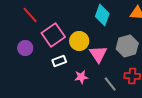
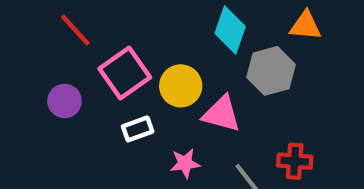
gray hexagon: (127, 46) -> (271, 71), moved
pink triangle: (98, 54) -> (222, 114), turned -42

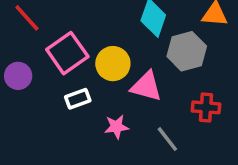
red cross: (295, 161) -> (206, 107), moved

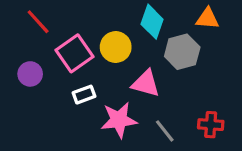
yellow circle: (113, 64) -> (116, 47), moved
red cross: (206, 107) -> (211, 125), moved
pink star: (116, 127) -> (119, 120), size x1.6

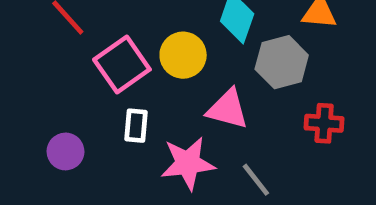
purple circle: (30, 74) -> (65, 151), moved
white rectangle: (84, 95) -> (136, 126), turned -65
red cross: (211, 125) -> (324, 123), moved

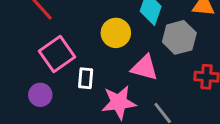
pink square: (122, 65) -> (57, 54), moved

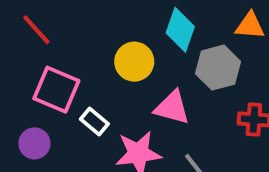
pink square: (57, 54) -> (56, 90), turned -32
white rectangle: (86, 78) -> (94, 121), turned -55

